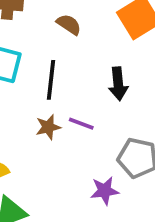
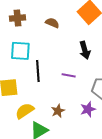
black line: (51, 80) -> (38, 71), moved
brown star: (48, 127) -> (58, 111), moved

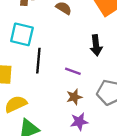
purple star: (88, 109) -> (79, 122), moved
brown star: (58, 111) -> (74, 97), moved

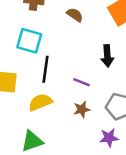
yellow semicircle: (16, 104) -> (40, 102), moved
purple star: (79, 122) -> (109, 138), moved

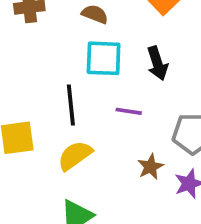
cyan square: (29, 41) -> (104, 58), moved
brown star: (82, 109) -> (150, 167), moved

